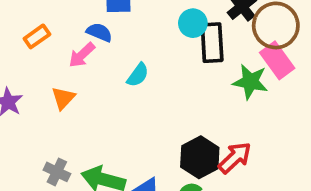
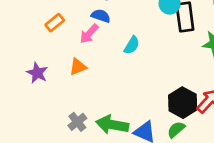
orange triangle: (63, 98) -> (78, 67), turned 30
gray cross: (57, 172) -> (77, 122), turned 30

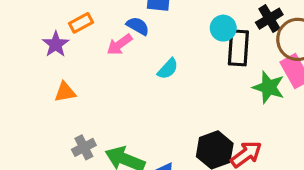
orange triangle: (78, 67) -> (65, 92), moved
purple star: (37, 73) -> (56, 44), moved

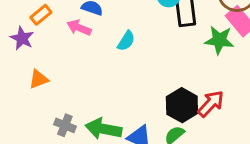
pink arrow: (119, 45) -> (79, 28), turned 70
gray cross: (84, 147) -> (65, 125), turned -30

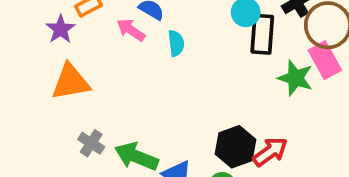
cyan semicircle: (126, 41) -> (176, 43), moved, turned -50
orange triangle: (39, 79) -> (71, 82), size x1.6

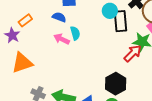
pink arrow: (131, 30) -> (62, 39), moved
red arrow: (270, 152) -> (133, 53), moved

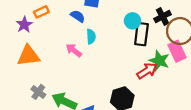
pink arrow: (62, 39) -> (74, 50), moved

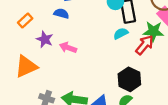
purple star: (24, 25) -> (45, 39), moved
cyan semicircle: (91, 37) -> (121, 33), moved, turned -96

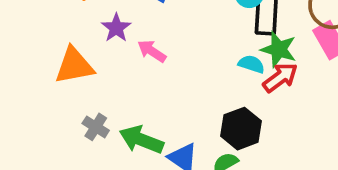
green star: (153, 31) -> (279, 49), moved
cyan semicircle: (121, 33) -> (251, 64), moved, turned 32

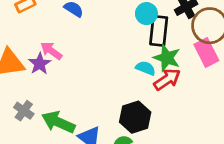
purple star: (116, 28) -> (40, 64), moved
pink arrow: (152, 51) -> (51, 51), moved

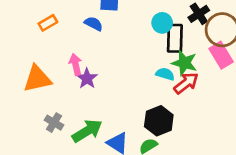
pink arrow: (51, 51) -> (76, 64), turned 45
purple star: (40, 64) -> (87, 78), moved
green arrow: (58, 122) -> (87, 131), turned 128

